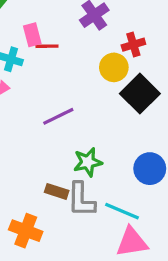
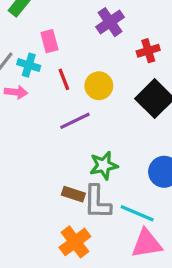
red line: (47, 46) -> (64, 79), moved, turned 70
yellow circle: (114, 67) -> (99, 86), moved
orange cross: (26, 231) -> (75, 242), moved, turned 32

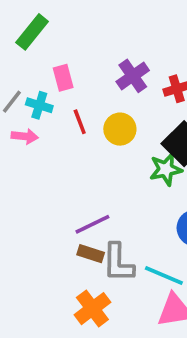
purple cross: (110, 22) -> (133, 76), moved
purple line: (75, 121) -> (92, 224), moved
green star: (104, 165) -> (166, 169), moved

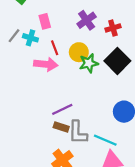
pink arrow: (25, 136) -> (46, 64), moved, size x1.5
green star: (166, 169) -> (89, 63), moved

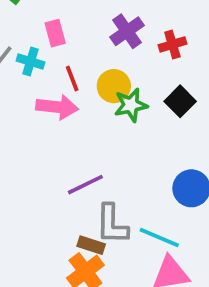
black square: (117, 61) -> (180, 101), size x0.7
brown rectangle: (61, 127) -> (91, 245), moved

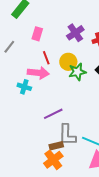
pink rectangle: (55, 33) -> (37, 34), turned 32
cyan cross: (31, 62) -> (24, 87), moved
brown rectangle: (91, 245) -> (56, 146), turned -32

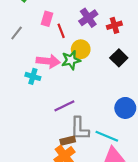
red line: (46, 58) -> (61, 31), moved
green star: (77, 72) -> (71, 60), moved

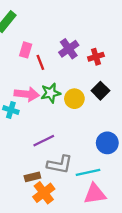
yellow circle: (81, 49) -> (74, 99), moved
gray L-shape: (80, 129) -> (60, 164), turned -80
cyan line: (107, 136) -> (88, 172), turned -35
brown rectangle: (68, 141) -> (32, 177), moved

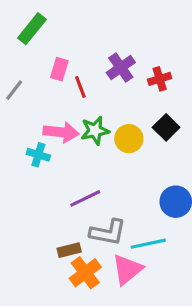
pink triangle: (95, 194) -> (127, 270), moved, turned -30

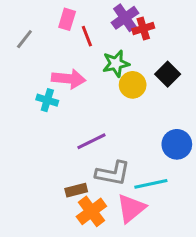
red cross: (160, 79) -> (143, 28), moved
green star: (95, 131) -> (116, 64), moved

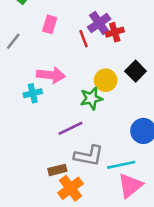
red line: (87, 36) -> (83, 39), moved
green star: (116, 64) -> (91, 98), moved
cyan cross: (47, 100) -> (33, 93), turned -30
pink triangle: (131, 208) -> (130, 186), moved

